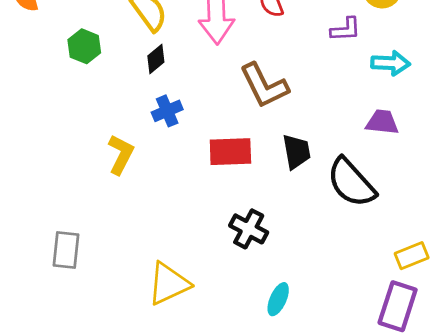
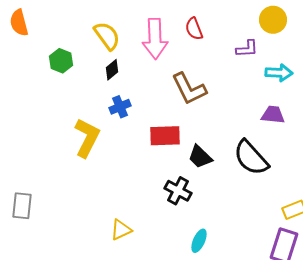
black trapezoid: (296, 152) -> (200, 157), moved, turned 144
yellow L-shape: (121, 154) -> (87, 138), size x1.4
gray rectangle: (66, 250) -> (22, 206), moved
yellow triangle: (169, 284) -> (121, 230), size x0.7

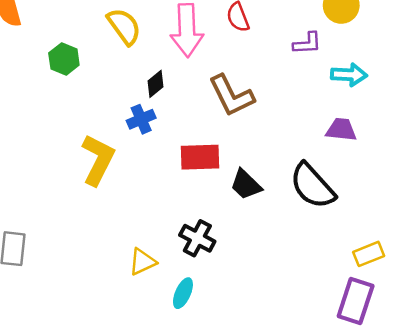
black diamond: (112, 70) -> (156, 84), moved
black cross: (178, 191) -> (197, 238), moved
yellow triangle: (121, 230) -> (142, 262), moved
cyan ellipse: (199, 241) -> (183, 293), moved

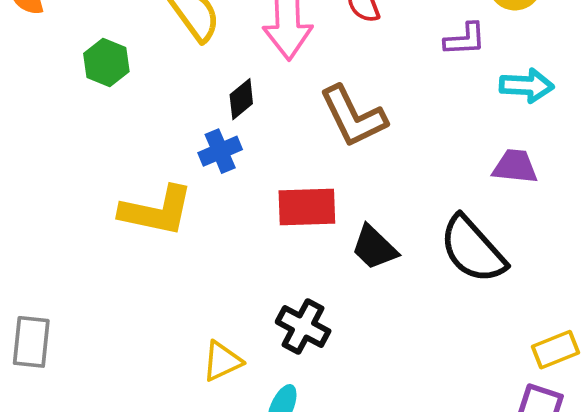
yellow L-shape: (98, 160) -> (157, 211), turned 75

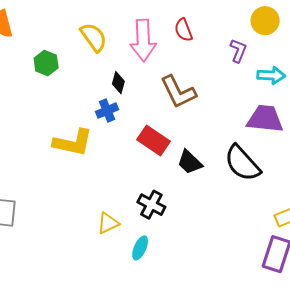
purple L-shape: (465, 39) -> (238, 51), turned -65
black diamond: (241, 99) -> (118, 83), turned -35
purple trapezoid: (515, 167) -> (265, 119), size x1.5
red rectangle: (307, 207) -> (153, 140), turned 36

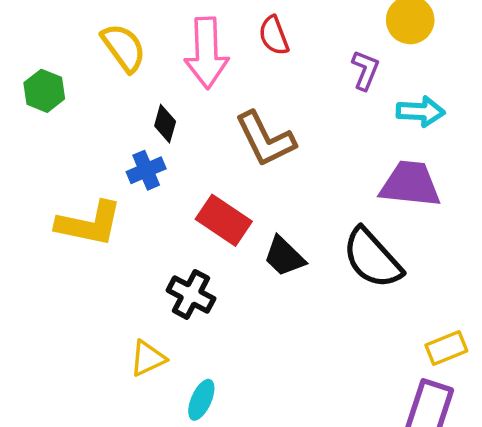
black cross: (151, 205) -> (191, 294), moved

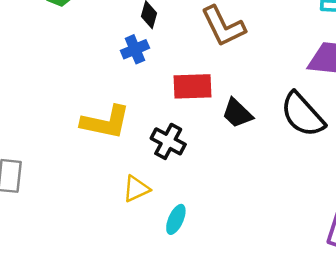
red rectangle: (224, 220) -> (193, 86), turned -36
yellow L-shape: (89, 224) -> (106, 122), moved

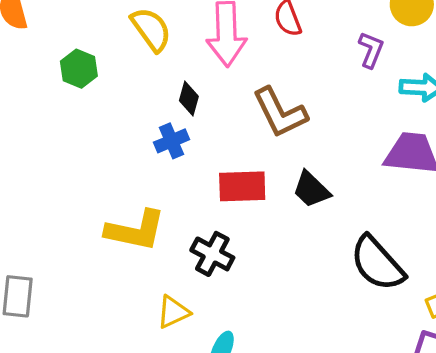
black trapezoid: (237, 113) -> (311, 190), moved
black semicircle: (303, 115) -> (377, 263), moved

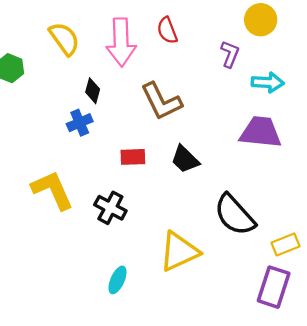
red rectangle: (242, 186) -> (133, 157), size x0.7
yellow L-shape: (135, 230) -> (52, 190), turned -126
yellow triangle: (173, 312) -> (179, 252), moved, size x1.6

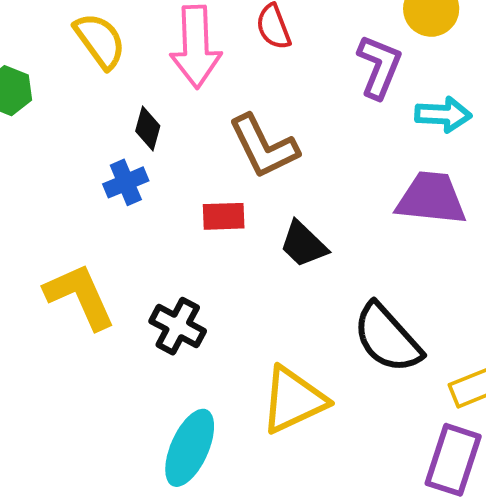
purple L-shape: (230, 54) -> (379, 67), size x1.4
red rectangle: (133, 157) -> (224, 216), moved
cyan ellipse: (118, 280) -> (190, 448), size x1.6

